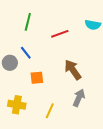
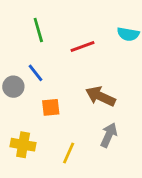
green line: (28, 22) -> (38, 30), turned -30
brown arrow: (73, 70) -> (100, 96), turned -30

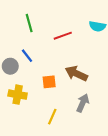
orange square: (51, 107) -> (49, 82), moved
yellow cross: (23, 145) -> (18, 95), moved

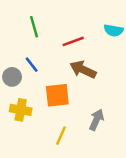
brown arrow: (76, 74) -> (83, 70), moved
orange square: (49, 82) -> (57, 95), size x1.5

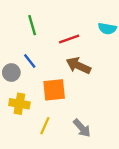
gray arrow: (96, 120) -> (82, 128), moved, turned 114
yellow line: (61, 136) -> (45, 126), moved

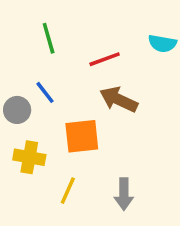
gray arrow: (82, 128) -> (124, 194), turned 42

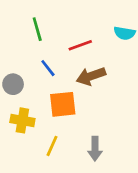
blue line: (45, 92) -> (48, 68), moved
brown arrow: (119, 99) -> (91, 76), turned -44

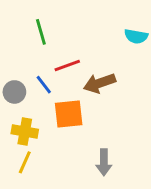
red line: (80, 45) -> (67, 66), moved
blue line: (48, 68) -> (44, 85), moved
yellow line: (52, 146) -> (25, 162), moved

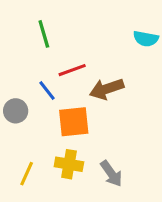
gray circle: (14, 92) -> (16, 111), moved
yellow cross: (25, 132) -> (69, 164), moved
gray arrow: (104, 162) -> (111, 174), turned -35

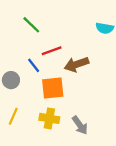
green line: (44, 34) -> (31, 25), turned -30
yellow line: (27, 174) -> (13, 116), moved

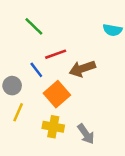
orange square: (53, 88) -> (57, 94), turned -35
yellow line: (13, 116) -> (18, 112), moved

